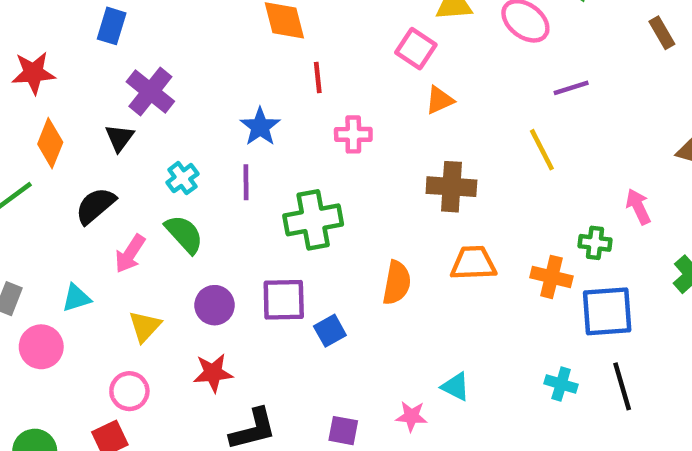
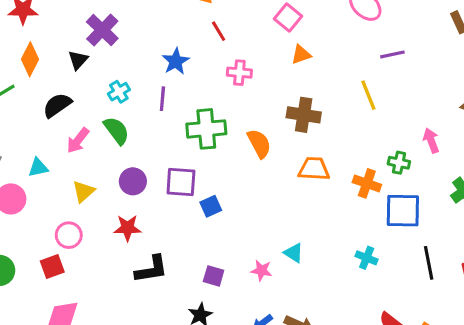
red line: (318, 78) -> (219, 31), turned -30
orange semicircle: (397, 283) -> (259, 143), moved, turned -44
black line: (622, 386) -> (429, 263), moved

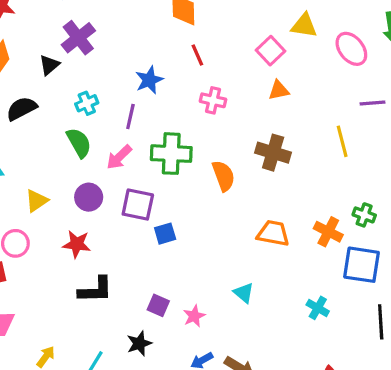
pink arrow: (78, 140) -> (119, 157), moved
orange trapezoid: (314, 169) -> (273, 233), moved
pink star: (261, 270) -> (194, 316), moved, turned 30

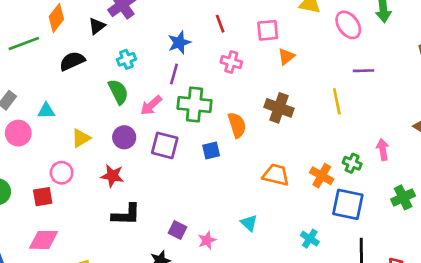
pink square: (270, 51) -> (268, 30), moved, turned 35
orange triangle: (279, 90) -> (286, 56), turned -30
purple line: (130, 116) -> (174, 74), moved
blue square: (165, 234) -> (211, 150), moved

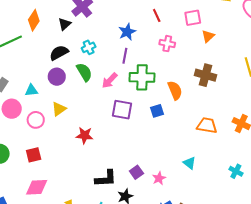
black semicircle: (72, 61) -> (59, 53), moved
purple circle: (124, 137) -> (57, 77), moved
pink circle: (62, 173) -> (36, 120), moved
black L-shape: (126, 215) -> (106, 178), moved
purple square: (178, 230) -> (136, 172), turned 32

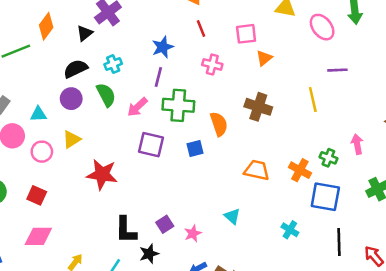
red star: (85, 135) -> (102, 174), size x1.4
red square: (34, 155) -> (37, 195), turned 35
black L-shape: (106, 178) -> (126, 230), turned 90

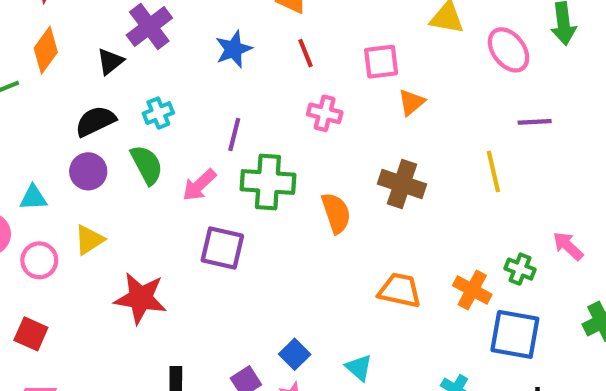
blue star: (163, 47) -> (234, 49), moved
pink arrow: (357, 144) -> (568, 246), turned -36
blue square: (195, 148) -> (295, 354), moved, turned -30

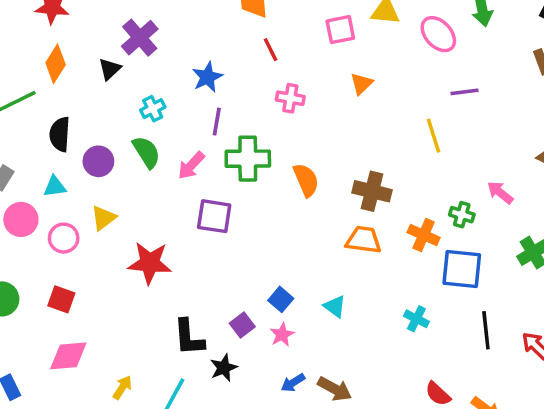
blue star: (234, 49) -> (207, 77), moved
pink square: (381, 62) -> (340, 30), moved
black semicircle: (95, 121) -> (60, 134), moved, turned -56
brown cross: (402, 184) -> (372, 191), moved

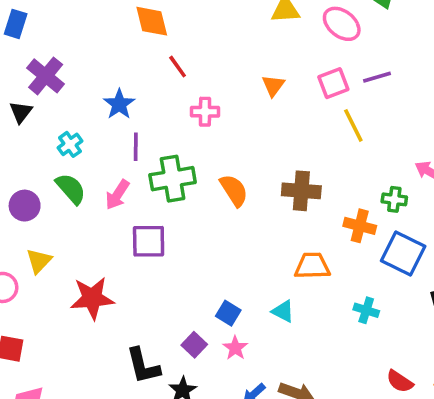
pink square: (340, 30) -> (333, 83), moved
orange trapezoid: (364, 240) -> (312, 266), moved
blue square: (462, 269) -> (403, 253), turned 30

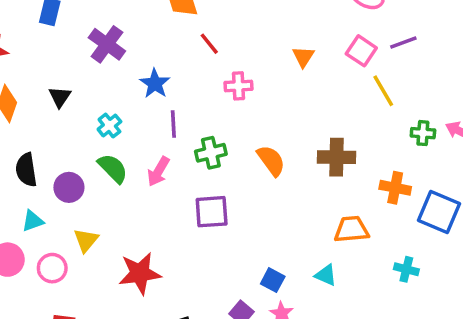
purple cross: (46, 76) -> (107, 44), moved
pink square: (333, 83) -> (361, 51), turned -32
green cross: (173, 179) -> (211, 153), size x0.7
green cross: (394, 199) -> (423, 133), moved
purple square: (149, 241) -> (212, 212), moved

